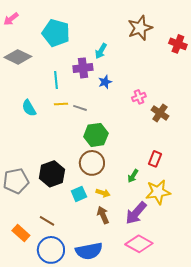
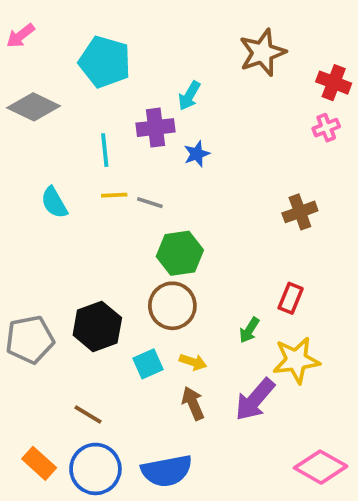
pink cross: (139, 97) -> (326, 128), moved
brown cross: (160, 113) -> (300, 212), turned 36
orange rectangle: (21, 233) -> (39, 463), moved
pink diamond: (139, 244) -> (321, 467), moved

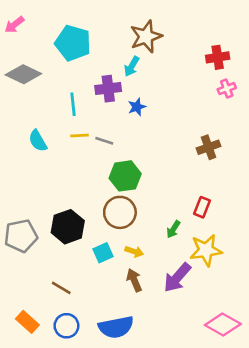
brown star: (262, 53) -> (146, 36), moved
red cross: (334, 83) -> (218, 57), moved, turned -30
blue circle: (95, 469) -> (66, 326), size x0.7

